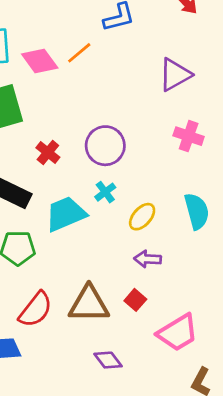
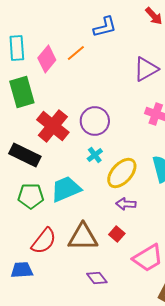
pink diamond: (40, 61) -> (47, 59), turned 76
red cross: (48, 152) -> (53, 126), size x1.8
cyan trapezoid: (66, 214) -> (66, 189), moved
yellow ellipse: (142, 217) -> (122, 173), size x1.5

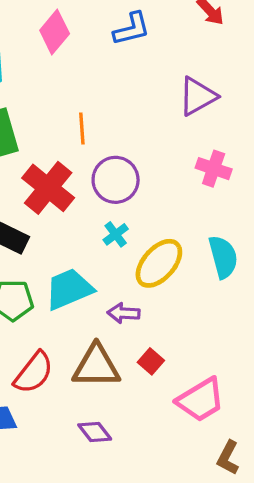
orange line: (76, 53) -> (82, 128), moved, turned -54
pink diamond: (47, 59) -> (55, 32), moved
purple arrow: (126, 204) -> (124, 313), moved
purple diamond: (97, 278) -> (95, 432), moved

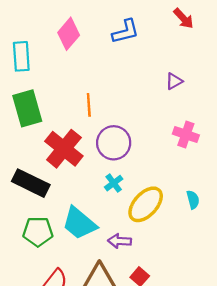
purple triangle: (197, 96) -> (174, 81), size x0.6
cyan semicircle: (223, 257) -> (193, 200), size x0.6
cyan trapezoid: (69, 289) -> (79, 223), turned -117

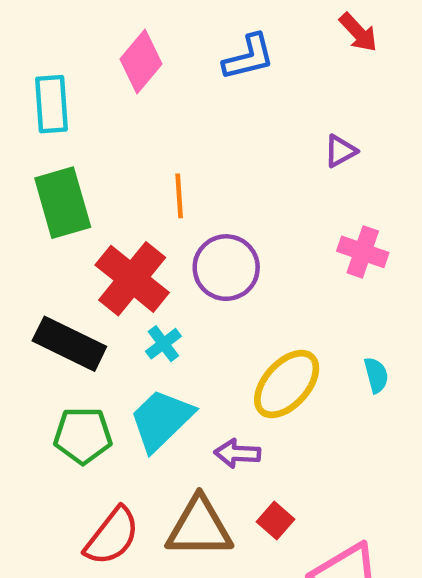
cyan cross: (114, 183) -> (163, 344), moved
cyan trapezoid: (79, 223) -> (161, 420), turned 96

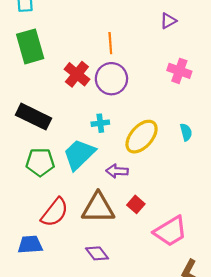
orange line: (179, 196) -> (110, 43), moved
red cross: (132, 279) -> (77, 74), moved, size x0.7
cyan cross: (163, 344) -> (100, 123), moved, turned 30

